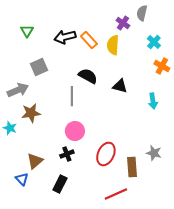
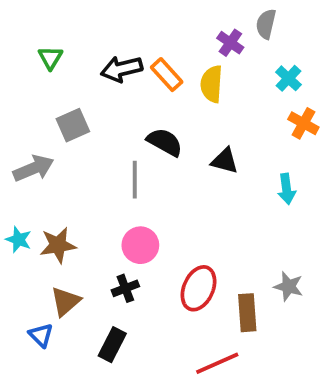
brown star: (31, 113) -> (58, 245), moved

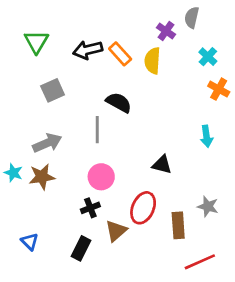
green triangle: (50, 58) -> (36, 42), size x1.4
black triangle: (225, 161) -> (162, 165), moved
gray arrow: (34, 168) -> (47, 143), moved
brown triangle: (65, 301) -> (116, 231), moved
red line: (217, 363) -> (200, 262), moved

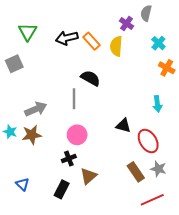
gray square: (53, 90) -> (14, 64), moved
gray star: (208, 206) -> (158, 169), moved
red ellipse: (143, 208) -> (148, 141), moved, turned -55
brown rectangle: (178, 225) -> (136, 172), turned -30

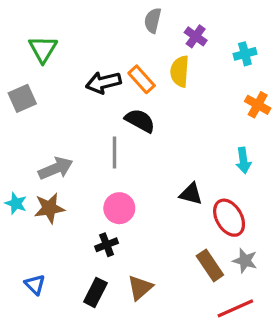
gray semicircle: (146, 13) -> (153, 20), moved
black arrow: (67, 38) -> (103, 82), moved
orange rectangle: (91, 41) -> (142, 79), moved
cyan cross: (158, 43) -> (245, 54), moved, turned 32
brown triangle: (88, 176) -> (140, 288), moved

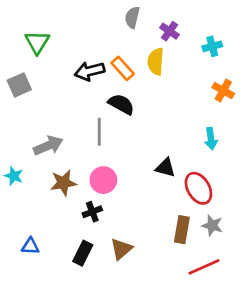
brown star: (49, 208) -> (63, 183), moved
brown rectangle: (210, 265) -> (182, 230), turned 44
blue triangle: (35, 284) -> (30, 246), turned -42

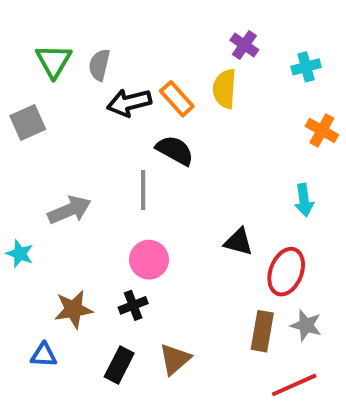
gray semicircle: (132, 17) -> (99, 65), moved
brown star: (63, 183) -> (73, 309), moved
red ellipse: (198, 188) -> (286, 272), turned 52

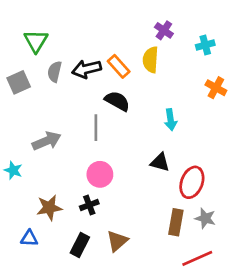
gray semicircle: (99, 65) -> (55, 72), moved
cyan arrow: (304, 200) -> (171, 120), moved

